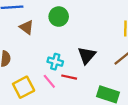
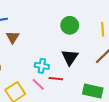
green circle: (59, 17) -> (70, 25), moved
brown triangle: (27, 27) -> (13, 37), turned 32

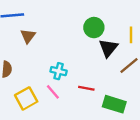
black triangle: (70, 57) -> (108, 48), moved
red line: (56, 79) -> (86, 88), moved

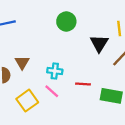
green circle: (94, 28) -> (66, 21), moved
brown triangle: (28, 36) -> (22, 63), moved

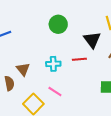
cyan cross: (55, 71) -> (53, 64), moved
red line: (83, 84) -> (79, 59), moved

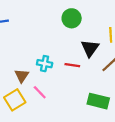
green circle: (58, 24) -> (72, 18), moved
brown triangle: (23, 69) -> (22, 76), moved

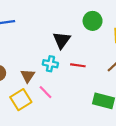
green circle: (72, 18) -> (93, 21), moved
black triangle: (90, 48) -> (62, 40), moved

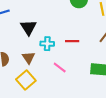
black triangle: (62, 40) -> (28, 27), moved
pink line: (46, 92) -> (60, 67), moved

